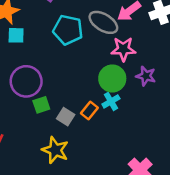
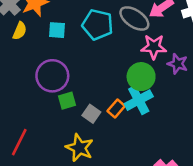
cyan square: (16, 35) -> (57, 30), moved
purple star: (146, 76) -> (178, 64), moved
cyan cross: (111, 101) -> (139, 100), size x1.5

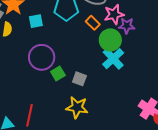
purple star: (178, 64) -> (127, 26), moved
orange rectangle: (116, 108) -> (93, 23), moved, turned -72

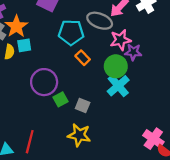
cyan square: (36, 21) -> (24, 45), moved
orange rectangle: (93, 23) -> (83, 58), moved

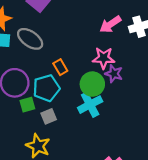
gray ellipse: (100, 21) -> (30, 39), moved
cyan pentagon: (71, 32) -> (46, 88), moved, turned -30
gray square: (83, 105) -> (49, 116), turned 32

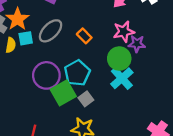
gray ellipse: (30, 39) -> (51, 31), turned -65
orange rectangle: (60, 67) -> (84, 36), moved
green square: (27, 105) -> (63, 93), size x1.6

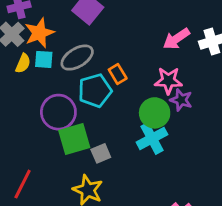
cyan pentagon: (77, 73) -> (95, 91), moved

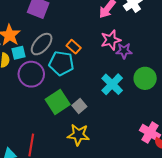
cyan pentagon: (95, 91) -> (61, 63), turned -30
purple circle: (58, 112) -> (31, 74), moved
green circle: (155, 113) -> (145, 78), moved

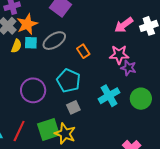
cyan pentagon: (61, 63) -> (69, 81), moved
purple circle: (31, 74) -> (33, 90), moved
green square: (58, 102) -> (48, 130), moved

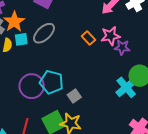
orange rectangle: (83, 51) -> (88, 38), moved
cyan pentagon: (69, 81) -> (51, 82), moved
cyan cross: (109, 96) -> (126, 87), moved

